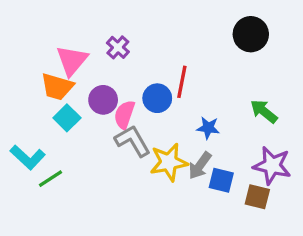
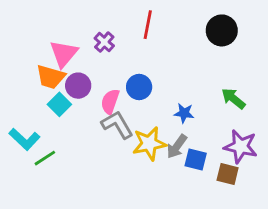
red line: (182, 82) -> (148, 25), moved
purple circle: (103, 100) -> (78, 86), moved

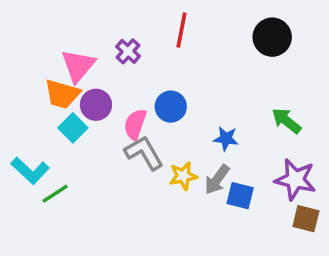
yellow star: (149, 144) -> (183, 176), size x0.7
brown square: (228, 174) -> (306, 219), moved

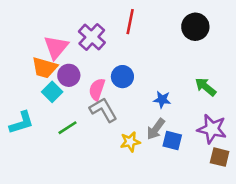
purple cross: (128, 51) -> (92, 37), size x1.5
cyan L-shape: (30, 171) -> (22, 123), turned -60
yellow star: (183, 176) -> (130, 142), moved
green line: (55, 194) -> (68, 128), moved

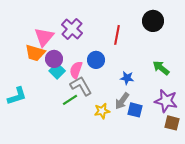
red line: (130, 22) -> (117, 35), moved
cyan square: (52, 92) -> (57, 71), moved
green line: (68, 128) -> (70, 100), moved

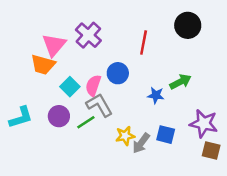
purple circle: (54, 59) -> (59, 116), moved
green arrow: (161, 68) -> (180, 82), moved, turned 114
gray arrow: (122, 101) -> (141, 143), moved

